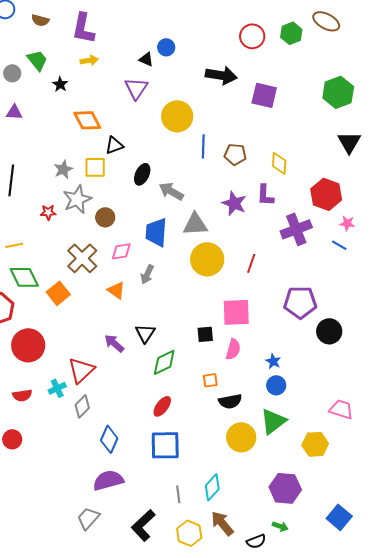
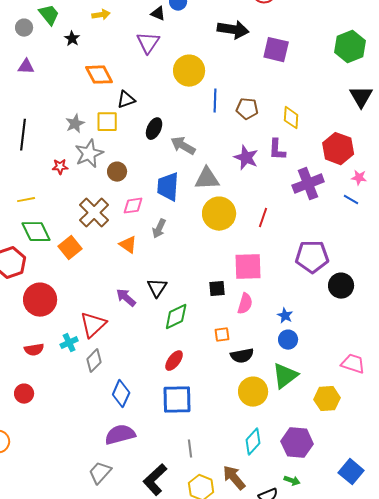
cyan diamond: (212, 487) -> (253, 442), moved

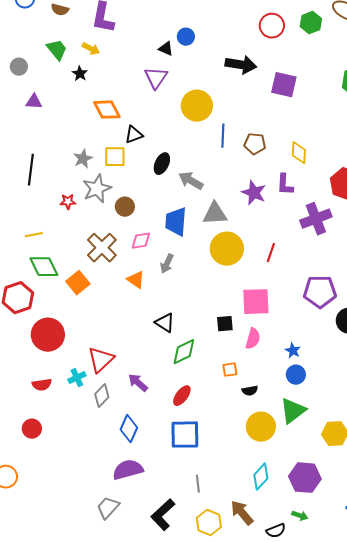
yellow arrow: (101, 15) -> (91, 49), moved, turned 36
gray circle: (24, 28) -> (19, 67), moved
black triangle: (157, 288) -> (165, 323), turned -30
purple arrow: (126, 298) -> (138, 383), moved
black semicircle: (242, 356) -> (250, 391), size x0.7

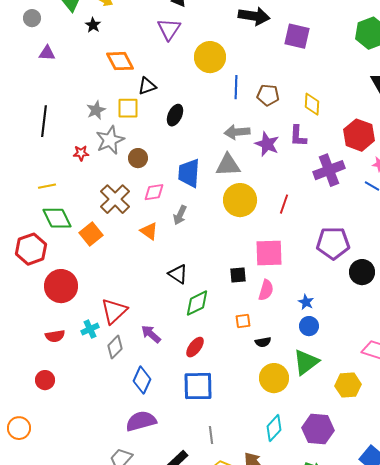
gray arrow: (191, 181) -> (237, 132), moved, turned -35

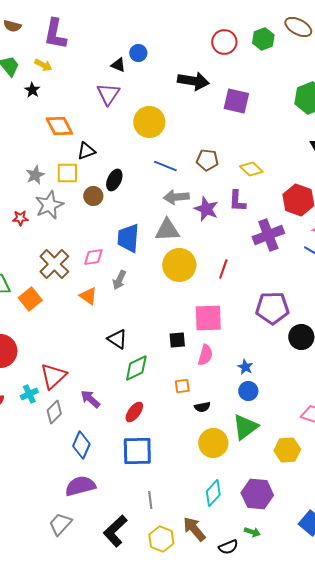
blue line: (236, 87) -> (165, 166), moved, turned -70
yellow diamond: (312, 104) -> (251, 169), turned -50
brown circle: (138, 158) -> (93, 196), moved

